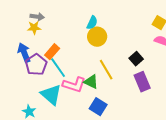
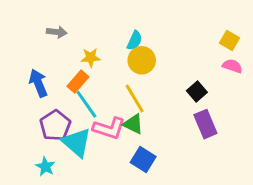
yellow star: (34, 28) -> (91, 57), moved
purple pentagon: (36, 65) -> (55, 125), moved
yellow line: (106, 70) -> (135, 99), moved

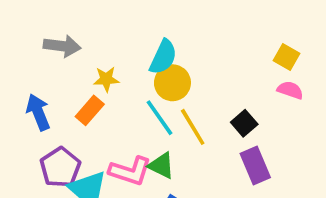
gray arrow: (57, 32) -> (62, 46), size x1.4
cyan semicircle: (135, 40) -> (163, 57), size x1.4
yellow line: (135, 99) -> (193, 127), moved
cyan line: (86, 104) -> (160, 118), moved

